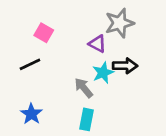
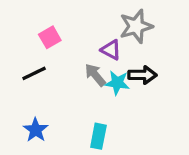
pink square: (44, 33) -> (50, 37), turned 30
cyan star: (103, 73) -> (117, 83), turned 30
gray arrow: (84, 88) -> (95, 75), moved

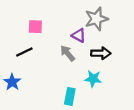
pink square: (50, 37) -> (35, 27), turned 32
cyan star: (117, 83) -> (93, 79), moved
blue star: (36, 130) -> (12, 82), moved

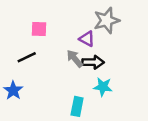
black arrow: (101, 53) -> (93, 62), moved

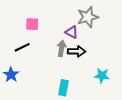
gray arrow: (75, 59) -> (62, 48), turned 49
cyan star: (103, 87) -> (102, 76), moved

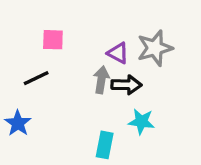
gray star: (88, 17) -> (155, 48), moved
cyan star: (102, 76) -> (141, 122), moved

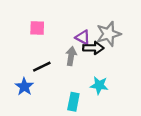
black line: (36, 78) -> (42, 67), moved
black arrow: (126, 85) -> (93, 48), moved
blue star: (18, 123) -> (24, 87), moved

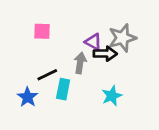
cyan star: (99, 85) -> (112, 96), turned -30
cyan rectangle: (73, 102) -> (63, 89), moved

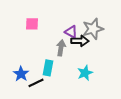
black line: (47, 75) -> (36, 83), moved

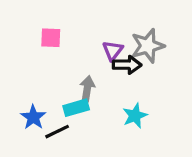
purple triangle: (71, 32) -> (113, 51), turned 40
gray arrow: (61, 48) -> (87, 89), moved
cyan rectangle: (48, 68) -> (76, 108), turned 63

